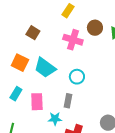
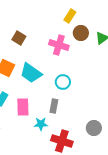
yellow rectangle: (68, 11) -> (70, 16), moved

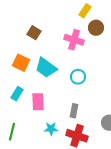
gray rectangle: (54, 106) -> (74, 111), moved
cyan star: (41, 124) -> (51, 129), moved

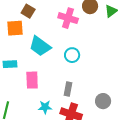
orange square: (21, 63) -> (15, 28), moved, turned -30
cyan rectangle: (17, 94) -> (10, 64), moved, turned 56

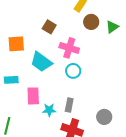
brown square: (28, 11) -> (49, 27), moved
pink cross: (68, 18) -> (69, 48), moved
cyan star: (45, 107) -> (49, 110), moved

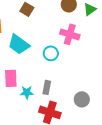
pink cross: (69, 48) -> (70, 34), moved

